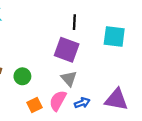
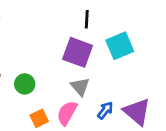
cyan square: (114, 36) -> (120, 46), moved, turned -30
purple triangle: (116, 100) -> (137, 112), turned 30
blue arrow: (82, 103) -> (105, 110), moved, turned -32

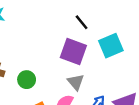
black line: (87, 19) -> (82, 22), turned -42

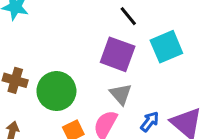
green circle: (27, 80) -> (56, 91), size x1.6

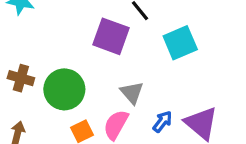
purple square: (118, 54) -> (111, 36), moved

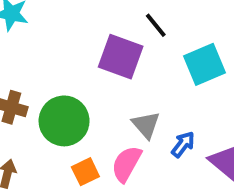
blue arrow: (162, 122) -> (183, 144), moved

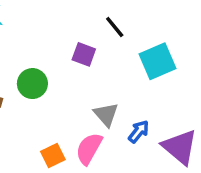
purple square: (121, 57) -> (84, 54), size x0.6
green circle: (64, 121) -> (32, 84), moved, size x0.7

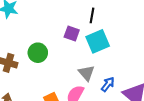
black line: (115, 27) -> (92, 15), turned 49
cyan square: (157, 61) -> (98, 41), moved

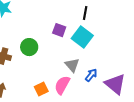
black line: (92, 15) -> (85, 13), moved
cyan square: (98, 41) -> (82, 37), turned -30

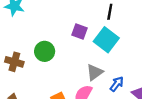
gray triangle: (72, 65) -> (95, 72), turned 35

